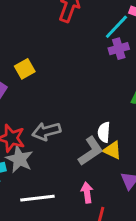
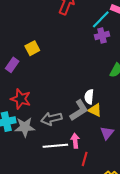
gray arrow: (46, 131) -> (51, 119), moved
gray star: (19, 159) -> (25, 127), moved, turned -30
white line: (37, 198) -> (55, 146), moved

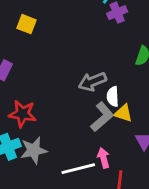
yellow square: (32, 48) -> (27, 24), moved, turned -32
gray arrow: (51, 119) -> (92, 82), moved

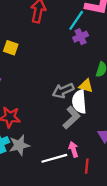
white semicircle: (113, 97) -> (79, 102), size x1.5
yellow triangle: (123, 113) -> (86, 86), moved

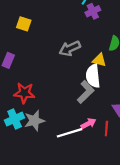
gray arrow: (63, 91) -> (70, 48), moved
pink arrow: (74, 149) -> (88, 124), turned 80
red line: (87, 166) -> (106, 129), moved

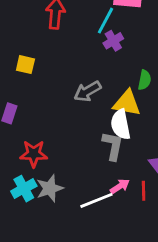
yellow triangle: (99, 60) -> (127, 103), size x1.5
gray L-shape: (86, 92) -> (113, 146), turned -30

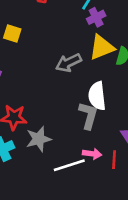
yellow triangle: (127, 103) -> (102, 47), moved, turned -36
pink arrow: (120, 186) -> (92, 154), turned 36
gray star: (50, 188) -> (39, 139), moved

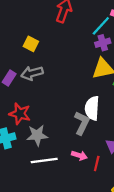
gray arrow: (69, 63) -> (32, 73), moved
white line: (69, 165) -> (44, 161), moved

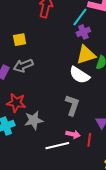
yellow square: (31, 44) -> (20, 40), turned -32
white semicircle: (92, 108) -> (79, 75), moved, turned -55
white line: (44, 161) -> (57, 146), moved

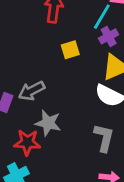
yellow square: (20, 40) -> (70, 50), moved
gray star: (34, 120) -> (48, 123), moved, turned 30

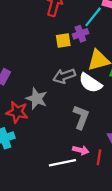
purple cross: (109, 36) -> (80, 34), moved
gray arrow: (32, 91) -> (64, 76), moved

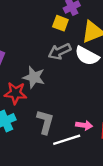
yellow square: (63, 41) -> (60, 23), moved, turned 35
gray L-shape: (81, 117) -> (45, 122), moved

